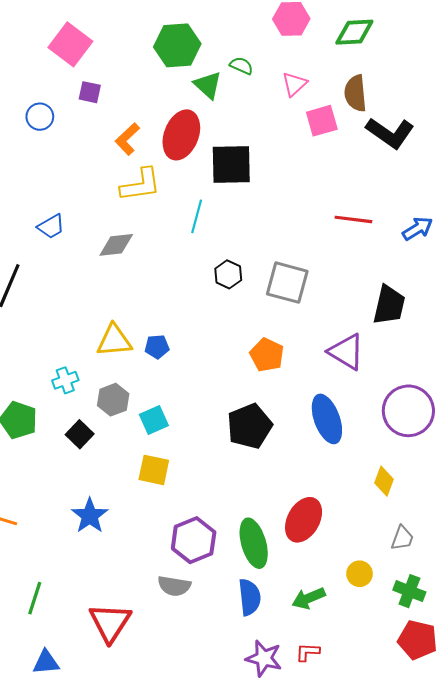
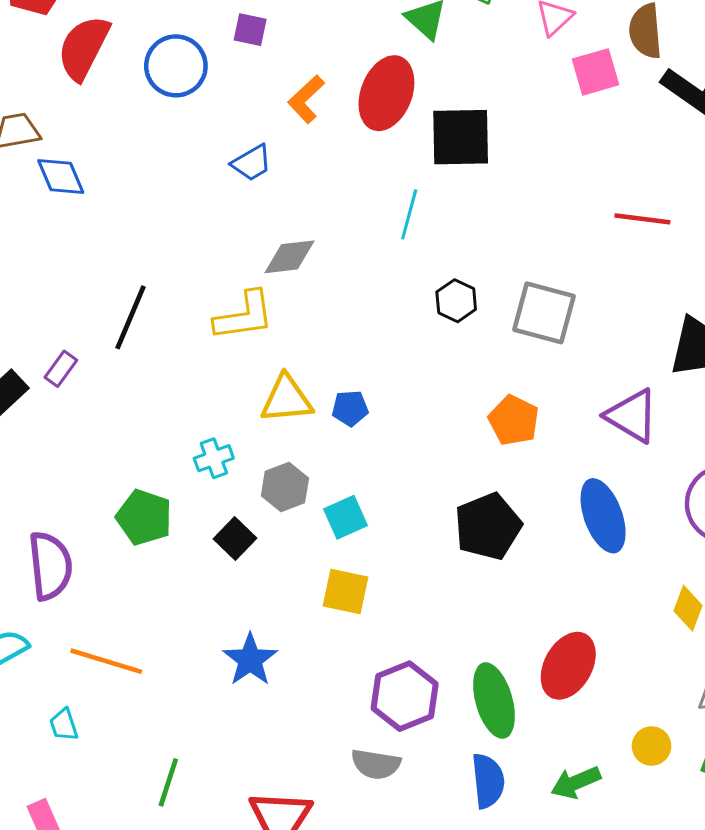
blue circle: (40, 117) -> (176, 66), size x1.5
yellow L-shape: (141, 185) -> (244, 316), moved
blue trapezoid: (51, 227) -> (252, 163), moved

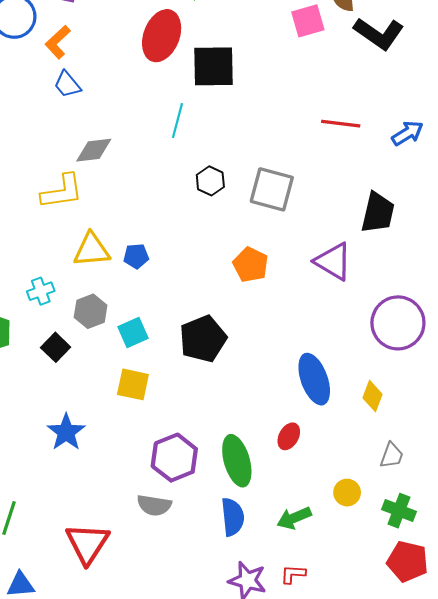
orange L-shape: (306, 99) -> (58, 42), moved
blue trapezoid: (252, 163) -> (67, 84), turned 80
blue ellipse: (603, 516) -> (314, 379), moved
black pentagon: (488, 526) -> (203, 339), moved
red ellipse: (568, 666) -> (289, 436), size x0.6

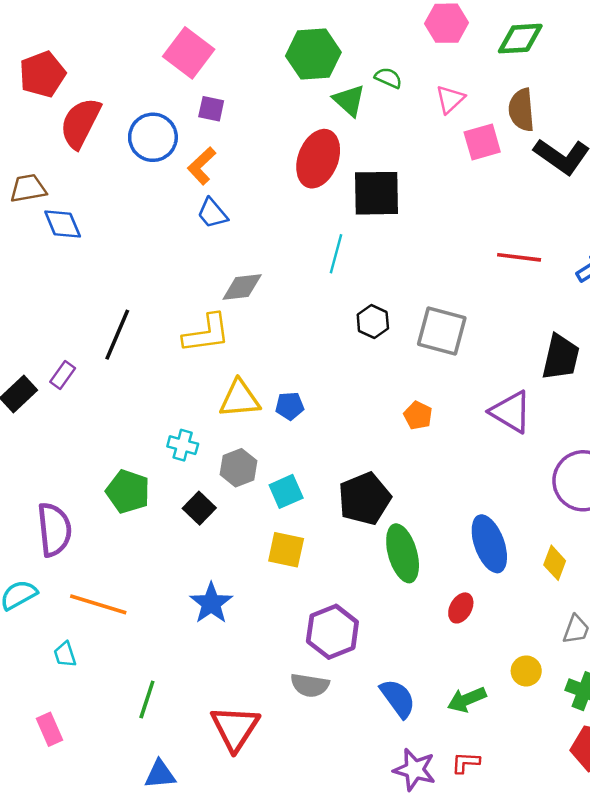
orange pentagon: (251, 265) -> (418, 415), size x0.7
cyan cross: (41, 291) -> (183, 445), turned 35
green ellipse: (237, 461) -> (403, 553), moved
blue semicircle: (233, 517) -> (398, 698), turned -30

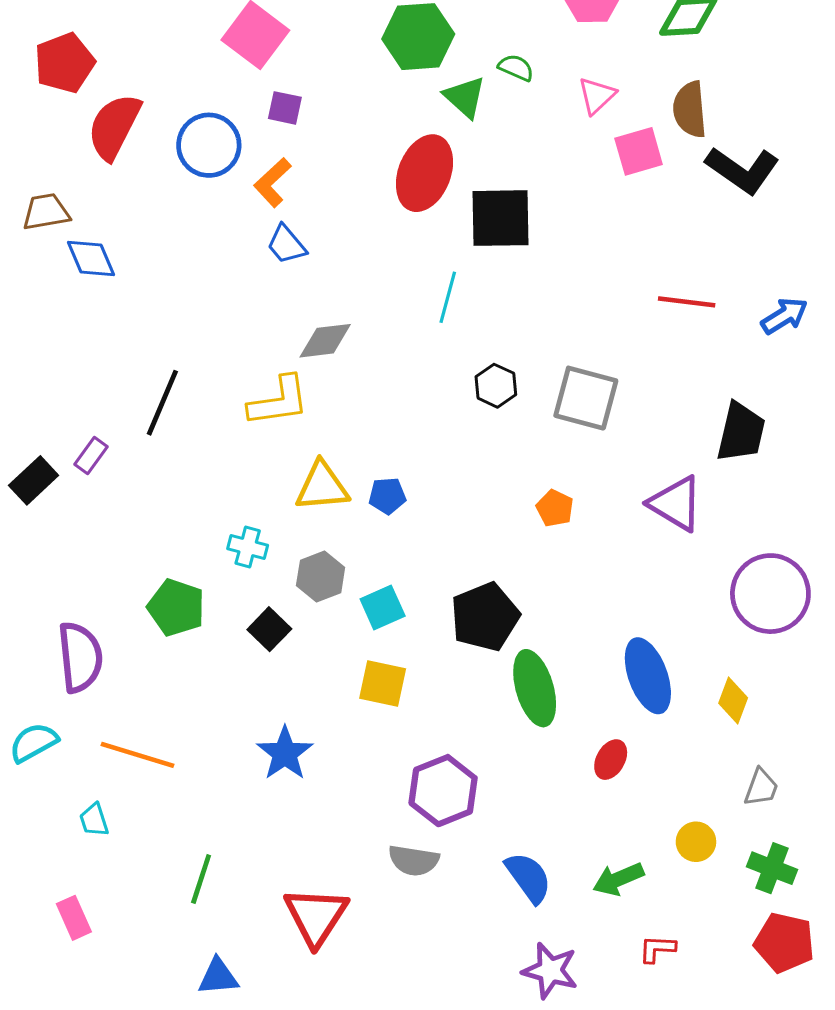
red L-shape: (466, 763) -> (657, 949), moved

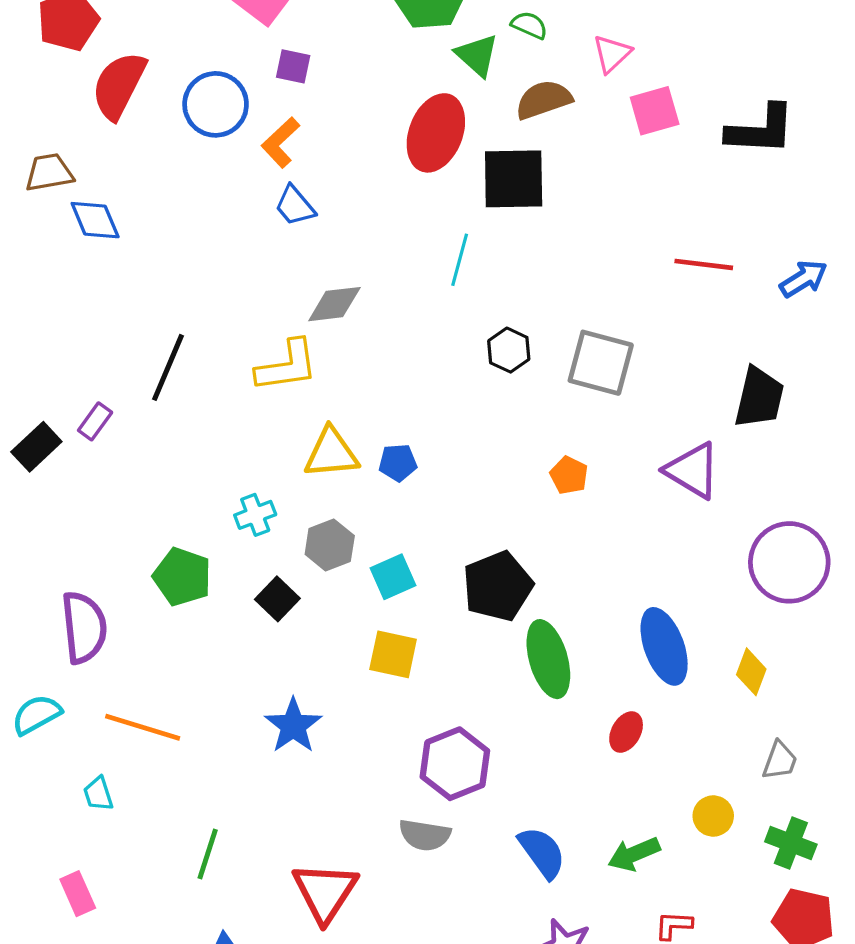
brown semicircle: (690, 110) -> (544, 100), moved, turned 76
black L-shape: (743, 170) -> (761, 130), turned -32
cyan cross: (248, 547) -> (255, 515), turned -36

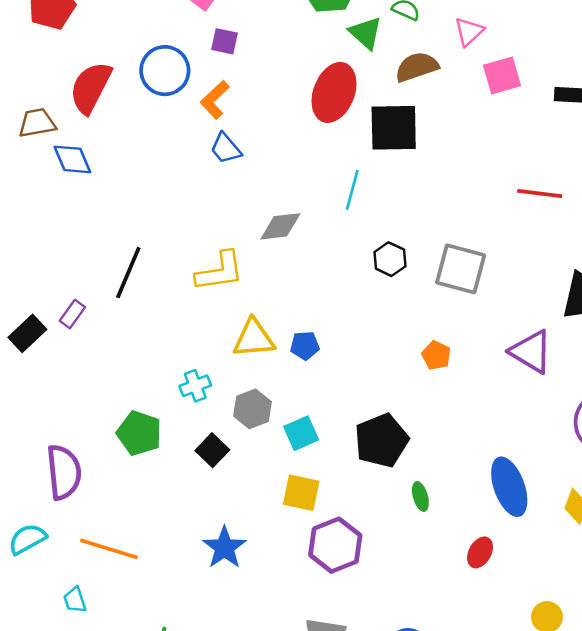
red semicircle: (119, 85) -> (91, 88), moved
gray diamond: (334, 304) -> (280, 226), moved
green ellipse: (548, 659) -> (420, 496), size x0.5
purple hexagon: (455, 764) -> (335, 545), moved

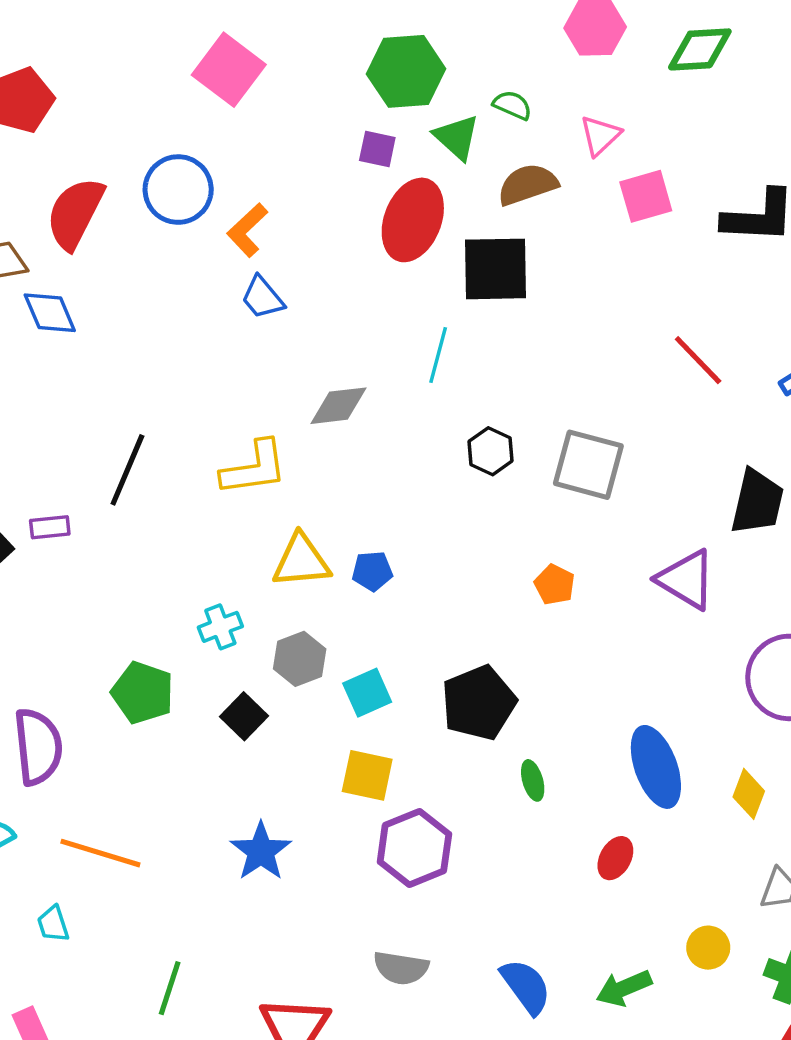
purple square: (224, 41) -> (377, 149), moved
red line: (540, 193) -> (698, 360), turned 39
purple rectangle: (72, 314) -> (50, 527), turned 48

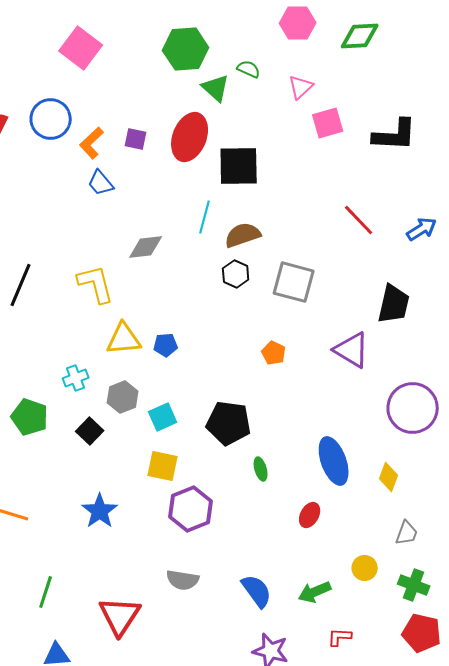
purple square: (377, 149) -> (136, 139), moved
brown semicircle: (528, 184) -> (243, 235), moved
yellow L-shape: (254, 468) -> (96, 284), turned -96
black pentagon: (479, 703) -> (229, 423), turned 30

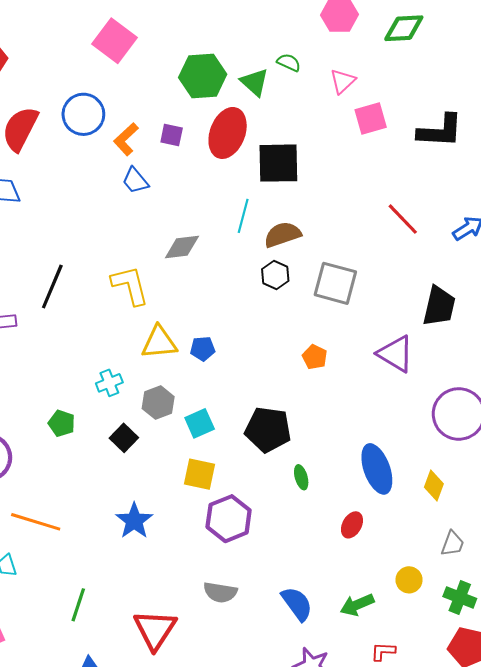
green hexagon: (186, 49) -> (203, 76), moved
green pentagon: (30, 417) -> (62, 423), size x0.7

